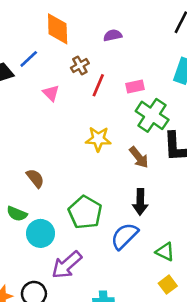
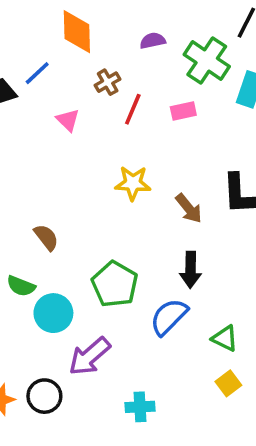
green cross: (152, 115) -> (207, 61), moved

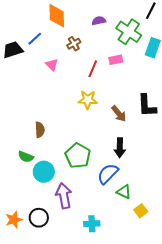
red line: (133, 109) -> (93, 69), moved
brown semicircle: (46, 237) -> (40, 130), turned 35
green triangle: (225, 338) -> (124, 192), moved
purple arrow: (90, 356) -> (64, 196), turned 120

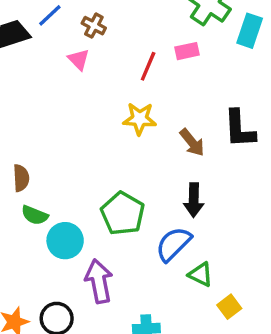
brown cross: (74, 44) -> (94, 26), moved, turned -32
brown semicircle: (40, 130) -> (21, 178), moved

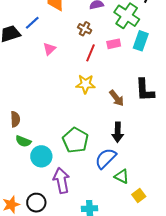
brown cross: (94, 26) -> (85, 29), moved
cyan rectangle: (250, 31) -> (141, 41), moved
pink triangle: (79, 59) -> (49, 49), turned 32

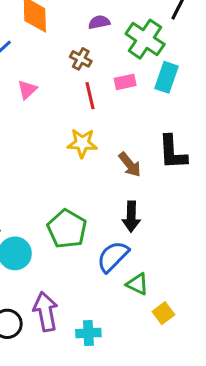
red line: (91, 53) -> (90, 96), turned -36
purple arrow: (61, 180) -> (46, 312), moved

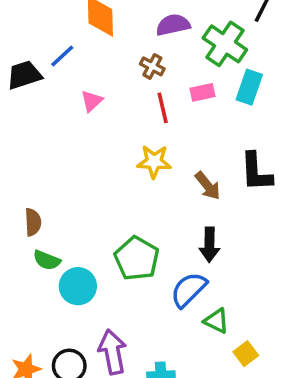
purple semicircle: (99, 22) -> (173, 25), size x1.4

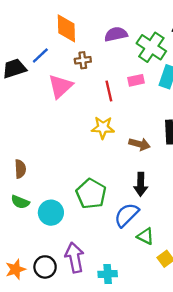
brown cross: (152, 66) -> (83, 60), moved, turned -35
pink triangle: (92, 101) -> (60, 86), size x1.6
brown arrow: (208, 186) -> (140, 144), turned -36
green semicircle: (47, 260) -> (20, 202), moved

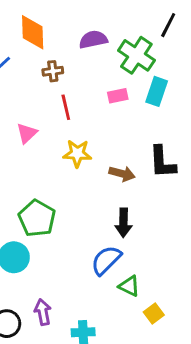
pink triangle: (60, 86) -> (27, 133), moved, size x0.7
red line: (109, 91) -> (66, 107), moved
green pentagon: (91, 194) -> (37, 218), moved
purple arrow: (75, 258) -> (43, 312), size x0.7

